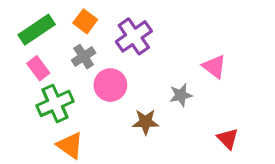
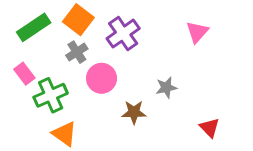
orange square: (85, 21) -> (78, 20), size x1.4
pink triangle: (214, 67) -> (197, 32), moved, turned 35
pink rectangle: (38, 68) -> (24, 74), moved

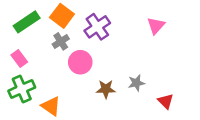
gray star: (166, 88) -> (136, 83), moved
green cross: (51, 95) -> (22, 89), moved

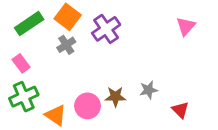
pink triangle: (156, 26) -> (186, 26), moved
pink circle: (80, 62) -> (88, 106), moved

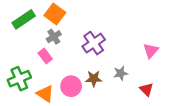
pink triangle: (186, 26) -> (151, 51), moved
purple cross: (106, 29) -> (94, 43), moved
pink rectangle: (21, 63) -> (45, 56), moved

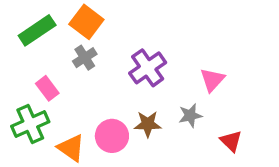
pink triangle: (151, 51) -> (212, 80), moved
pink rectangle: (45, 56) -> (47, 88), moved

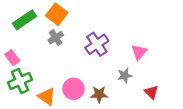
pink rectangle: (47, 88) -> (12, 58), moved
brown star: (148, 124) -> (99, 94), moved

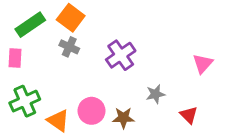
gray cross: (56, 38) -> (69, 47), turned -32
pink triangle: (139, 52) -> (203, 64), moved
pink rectangle: (12, 58) -> (15, 58), moved, turned 40

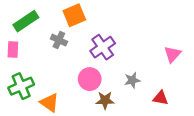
orange square: (71, 18) -> (74, 15), moved, turned 30
pink circle: (91, 111) -> (90, 79), moved
red triangle: (189, 115) -> (161, 98), turned -35

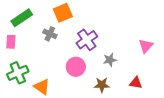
gray star: (132, 80) -> (110, 60), moved
brown star: (105, 100) -> (102, 85), moved

